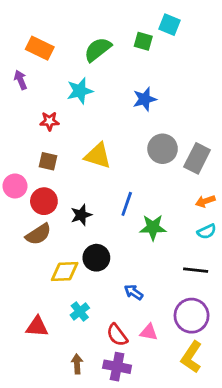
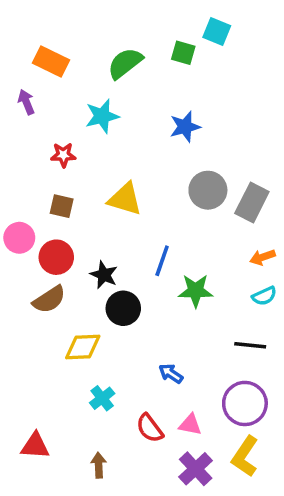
black star: (81, 215) -> (104, 275), turned -30
black circle: (96, 258) -> (123, 308), moved
red triangle: (37, 327) -> (35, 446), moved
purple cross: (117, 367) -> (196, 469), moved, turned 36

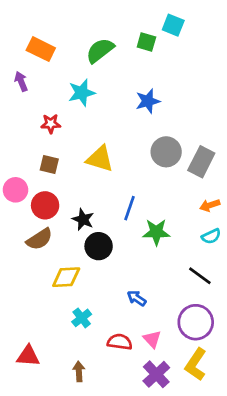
black line: (250, 345) -> (200, 276), turned 30
pink triangle: (190, 425) -> (152, 339), turned 36
red semicircle: (150, 428) -> (120, 342), turned 135

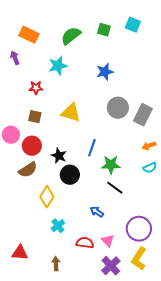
cyan square: (173, 25) -> (133, 25), moved
black line: (200, 276) -> (115, 188), moved
yellow diamond: (66, 277) -> (47, 197), turned -55

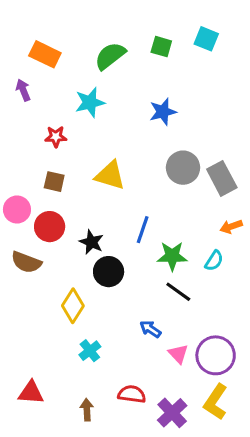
gray rectangle: (143, 115) -> (222, 178), turned -55
cyan semicircle: (150, 168) -> (214, 261), moved, turned -32
brown semicircle: (28, 170) -> (26, 262), moved, turned 54
pink triangle: (108, 241) -> (178, 354), moved
red semicircle: (85, 243) -> (132, 394), moved

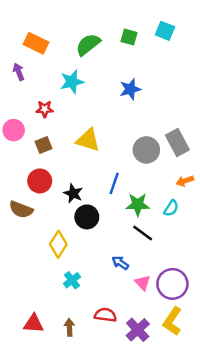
gray circle: (183, 168) -> (146, 150), moved
brown square: (54, 182) -> (43, 145), turned -35
pink circle: (17, 209) -> (14, 130), moved
red triangle: (31, 393) -> (33, 324), moved

